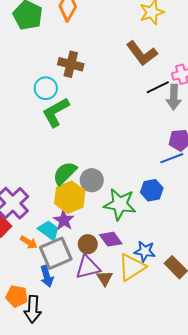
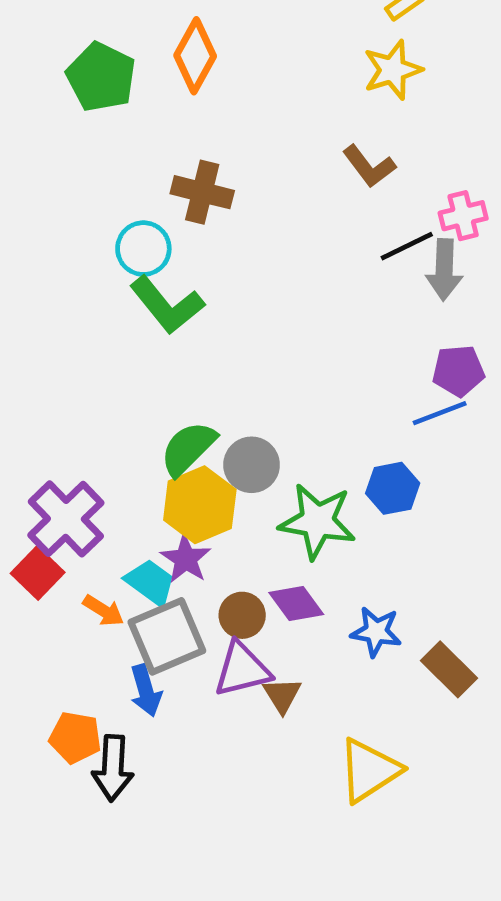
brown L-shape: (142, 53) -> (369, 166), size x0.7
green L-shape: (56, 112) -> (167, 305), turned -100
yellow triangle: (132, 267) -> (369, 770), moved

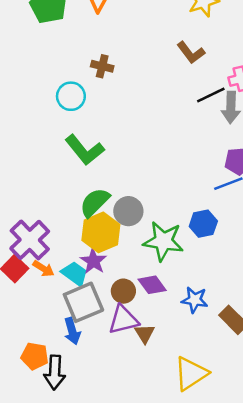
brown cross: (202, 192) -> (102, 66), size x0.7
green L-shape: (167, 305) -> (85, 150), moved
orange arrow: (103, 611) -> (43, 269), moved

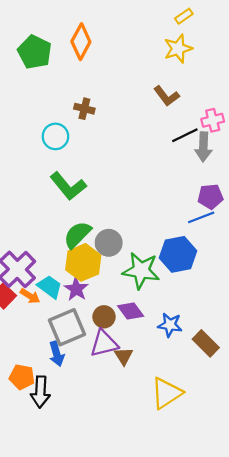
blue hexagon: (203, 224) -> (178, 254), size x1.4
cyan trapezoid: (75, 274) -> (50, 287), moved

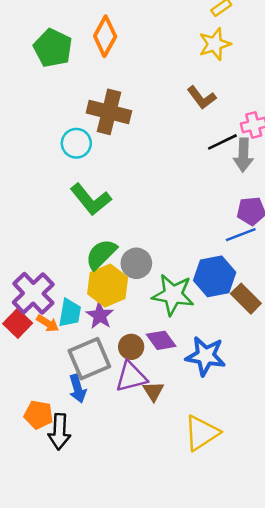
brown cross: (84, 109) -> (109, 112), size x1.8
cyan trapezoid: (50, 287) -> (70, 313), turned 64
blue star: (170, 325) -> (206, 356), size x1.4
brown rectangle: (206, 343) -> (246, 299), moved

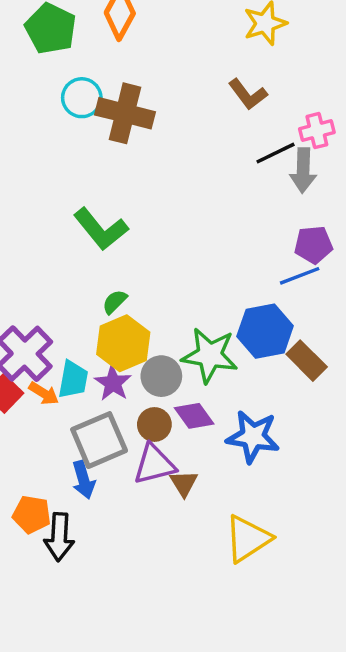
cyan circle: (76, 143) -> (82, 98), moved
green semicircle: (101, 254) -> (115, 302), size x0.6
gray circle: (136, 263) -> (161, 376), moved

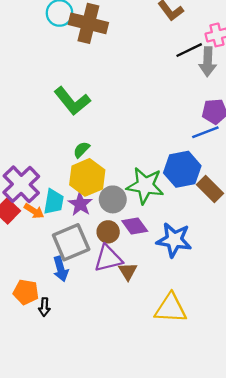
black arrow: (59, 537) -> (44, 307), size x0.6
yellow triangle: (248, 539) -> (171, 308), turned 36

